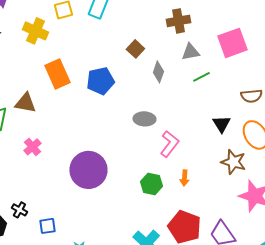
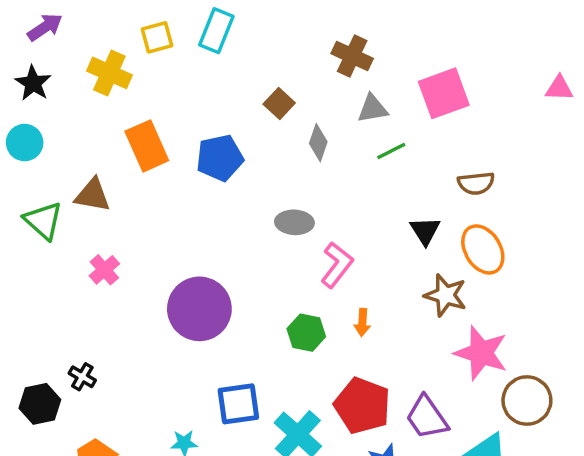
brown cross: (178, 21) -> (352, 56), turned 35
blue square: (47, 226) -> (238, 404), moved, size x1.5

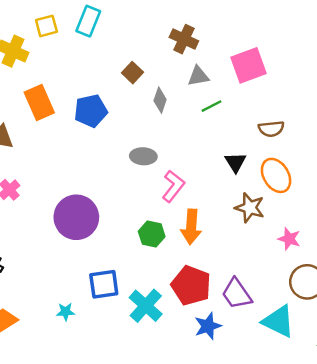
orange arrow: (362, 322) -> (191, 227), size x1.8
pink star: (481, 353) -> (289, 239), moved, size x0.6

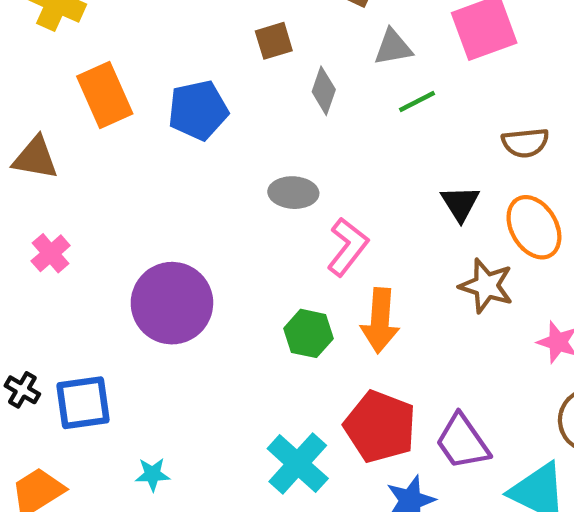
brown square: (133, 73) -> (274, 41), turned 30
blue square: (104, 284) -> (83, 403), moved

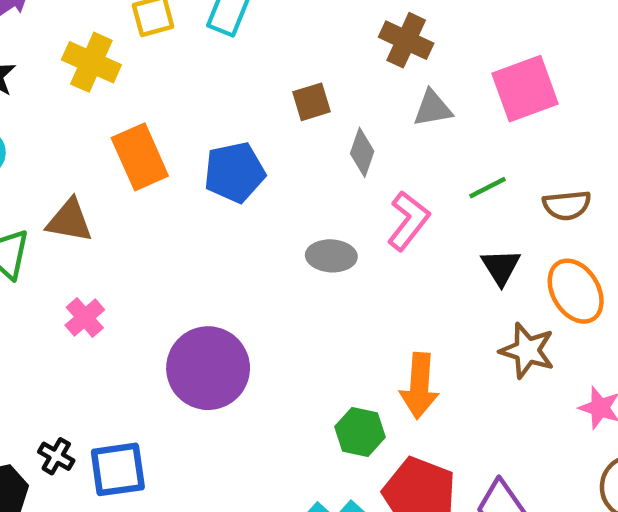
green line: (417, 102) -> (488, 188), moved
pink L-shape: (348, 247) -> (408, 221), moved
green hexagon: (309, 333) -> (360, 432), moved

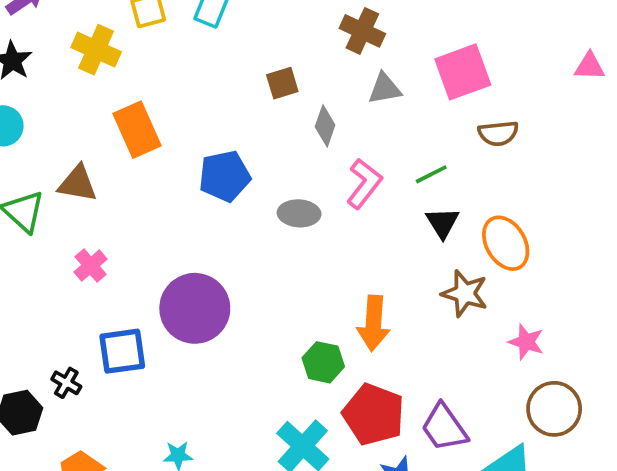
blue pentagon: (234, 172) -> (225, 176), moved
green line: (488, 188) -> (431, 174), moved
brown semicircle: (567, 205) -> (498, 133), moved
blue square: (118, 469) -> (122, 351), moved

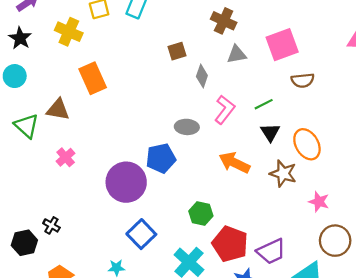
blue pentagon: (225, 176) -> (161, 158), moved
orange arrow: (374, 323) -> (234, 163), moved, turned 112
blue square: (122, 351) -> (141, 234), moved, turned -36
purple trapezoid: (444, 427) -> (271, 251), turned -80

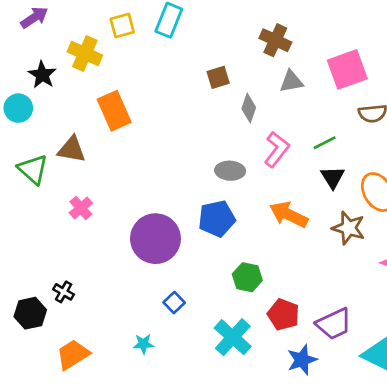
black star: (20, 38) -> (42, 75), moved
blue pentagon: (161, 158) -> (217, 219), moved
blue square: (141, 234) -> (174, 303), size x0.6
red pentagon: (230, 244) -> (283, 315), size x0.7

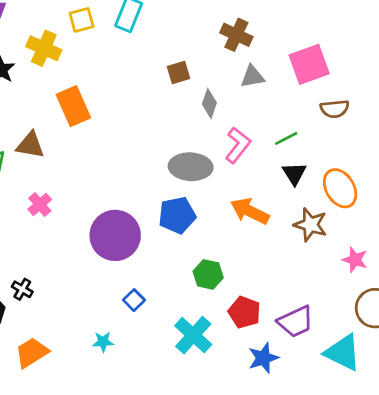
gray ellipse: (230, 171) -> (191, 167), size x1.4

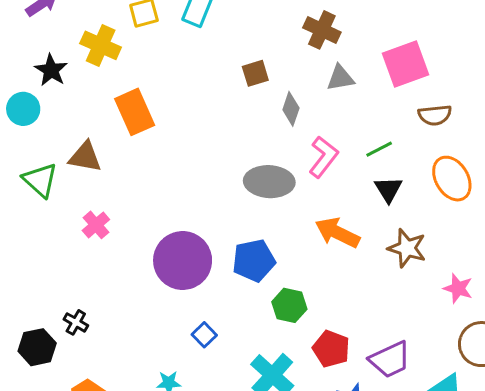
orange ellipse: (340, 188) -> (452, 179), moved
blue pentagon: (177, 215) -> (254, 261), moved

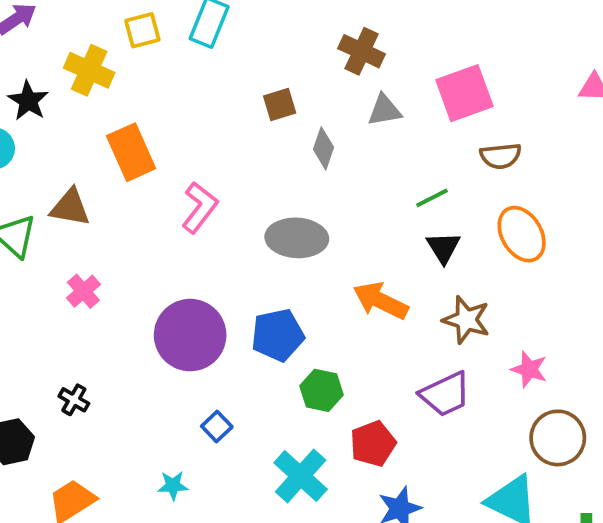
pink L-shape: (323, 157) -> (200, 207), moved
black cross: (76, 322) -> (74, 400), moved
red pentagon: (331, 349) -> (373, 444), turned 30
purple trapezoid: (390, 360) -> (445, 394), moved

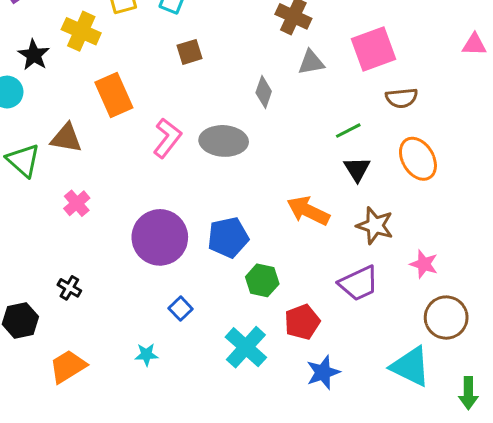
brown square: (280, 105) -> (189, 52), moved
gray ellipse: (297, 238) -> (224, 141), moved

